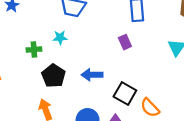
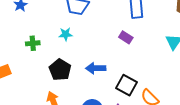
purple rectangle: (125, 42) -> (126, 37), turned -32
green cross: (34, 49) -> (33, 43), moved

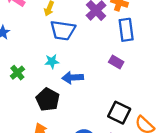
green cross: (33, 43) -> (17, 73), turned -32
blue arrow: (96, 68) -> (73, 78), moved

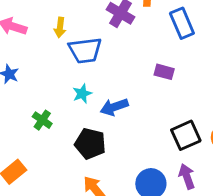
blue rectangle: (126, 30) -> (182, 23), moved
black square: (119, 113) -> (186, 135), turned -35

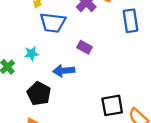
purple rectangle: (164, 72) -> (84, 47), moved
cyan star: (82, 94) -> (31, 54), moved

